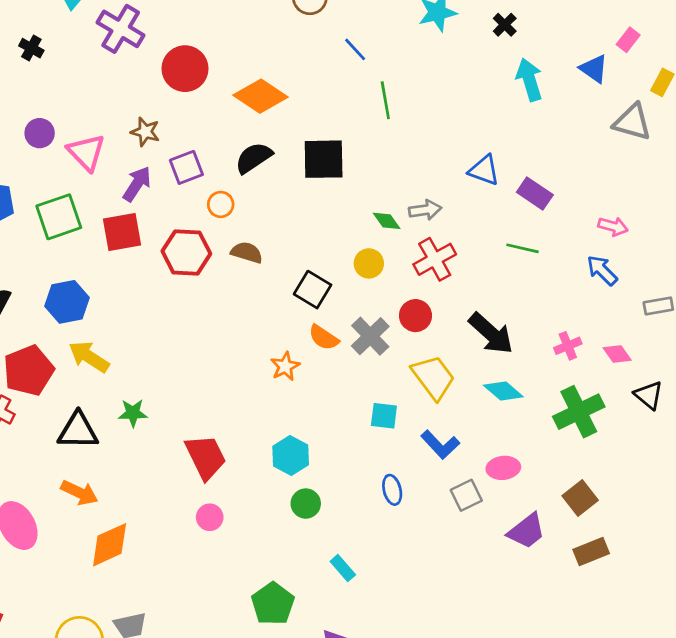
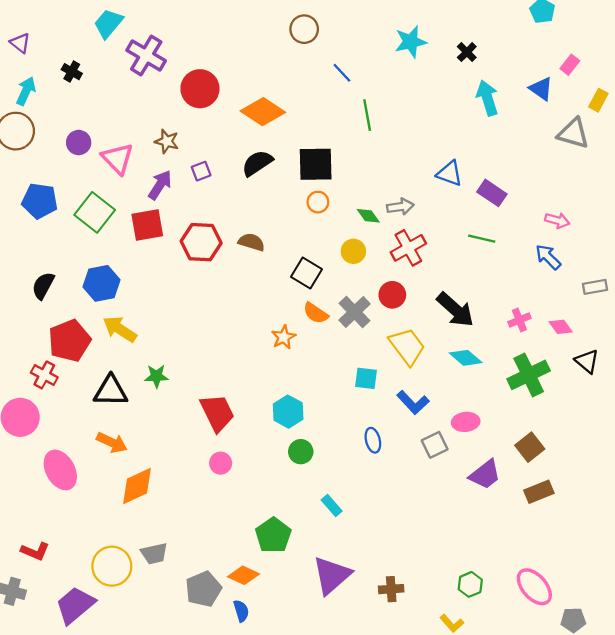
purple square: (186, 167) -> (201, 171), size x0.7
orange circle: (221, 204) -> (318, 202), moved
green square: (59, 217) -> (95, 212), turned -33

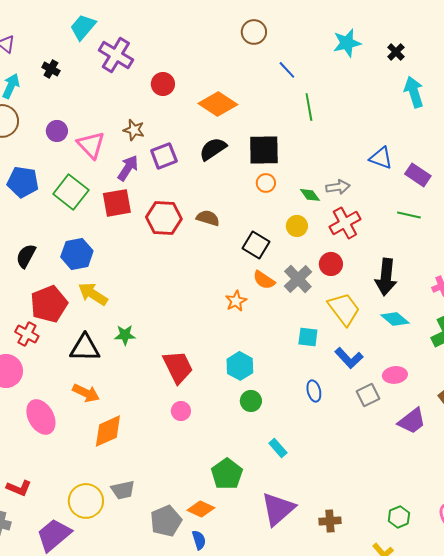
red circle: (200, 89) -> (163, 84), size x0.7
purple square: (201, 171) -> (164, 156), size x1.5
black arrow: (455, 310) -> (386, 277), turned 54

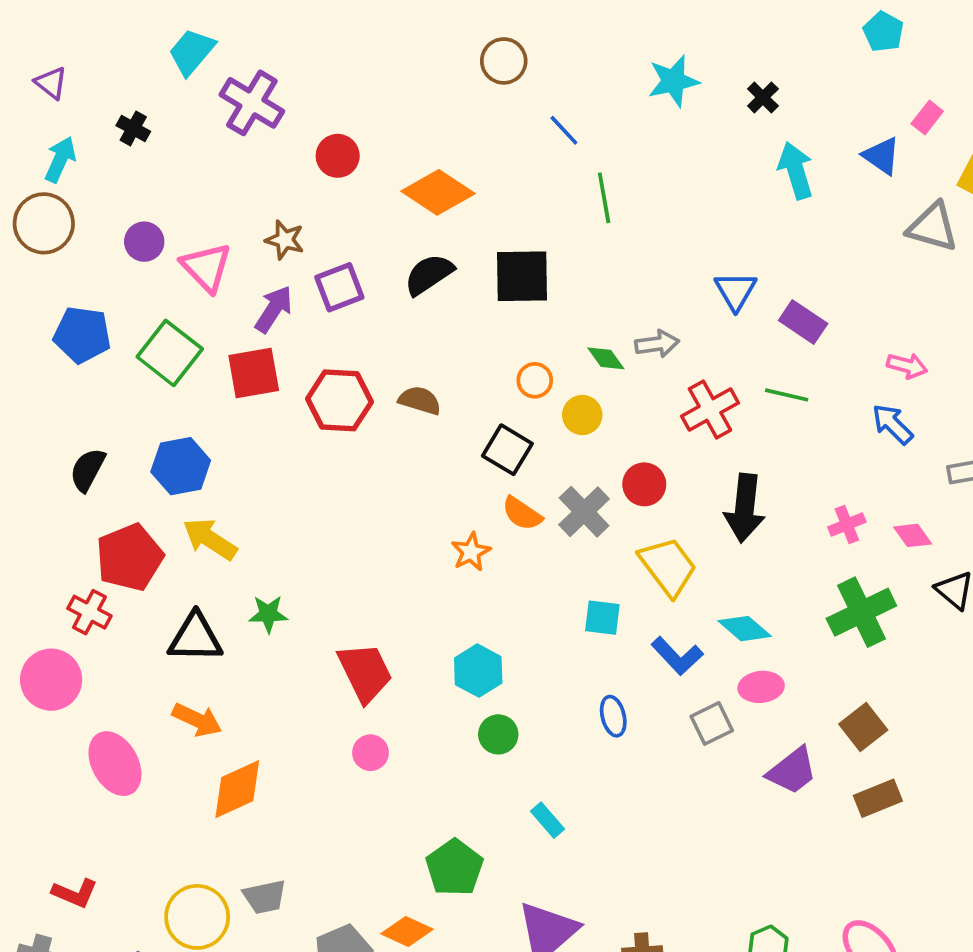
blue triangle: (381, 158) -> (736, 291), turned 40
orange circle: (266, 183) -> (535, 380), moved
red cross: (345, 223) -> (710, 410), moved
cyan diamond: (395, 319) -> (745, 629), moved

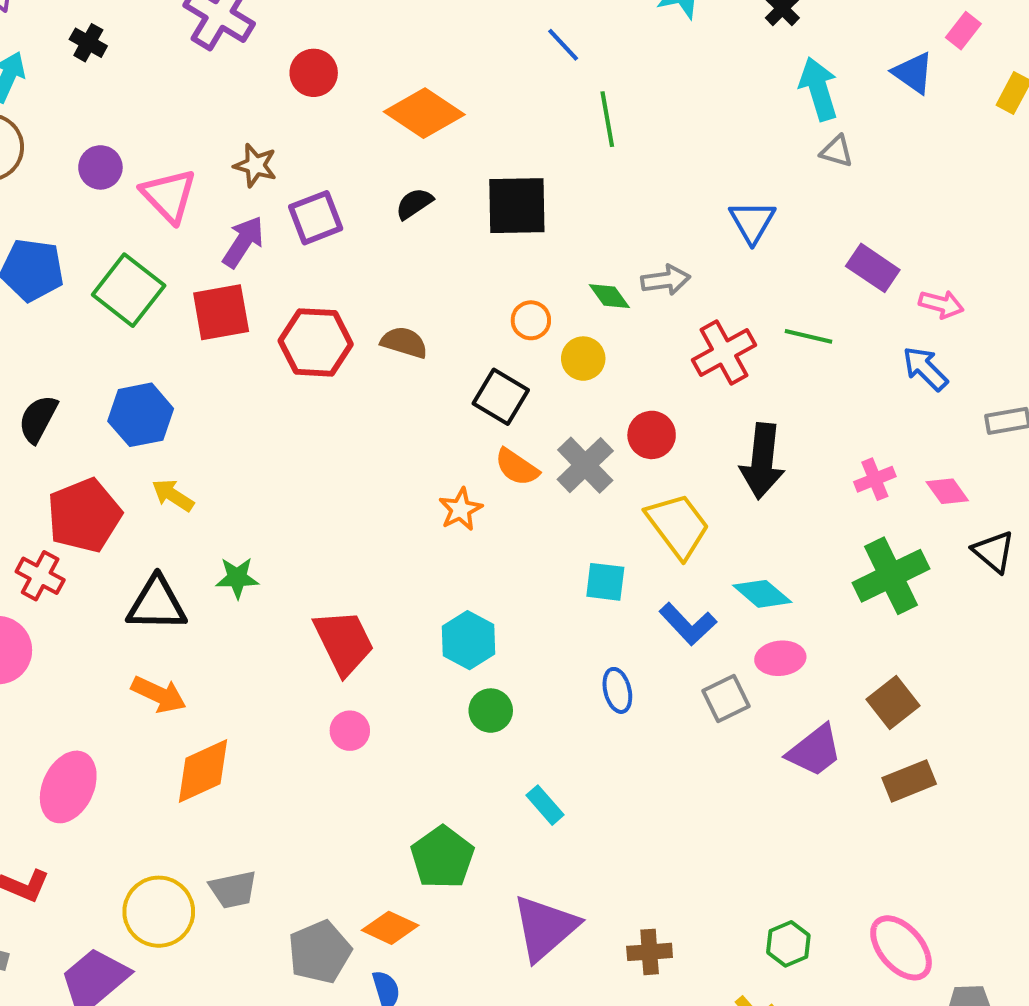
gray triangle: (933, 227) -> (837, 151), moved, size x0.6
black semicircle: (429, 274) -> (414, 204), size x0.7
purple rectangle: (803, 322) -> (873, 268), moved
yellow arrow: (210, 539) -> (173, 495), size x0.7
pink ellipse: (115, 764) -> (68, 787), moved, turned 54

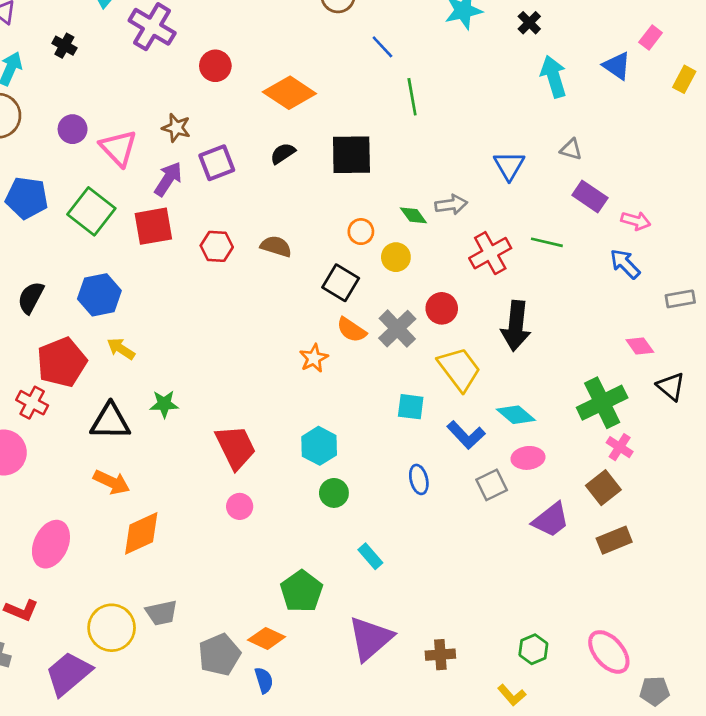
gray triangle: (837, 151) -> (571, 149), moved
red hexagon: (316, 342) -> (217, 246), size x0.7
pink cross: (875, 479) -> (620, 447), moved, turned -35

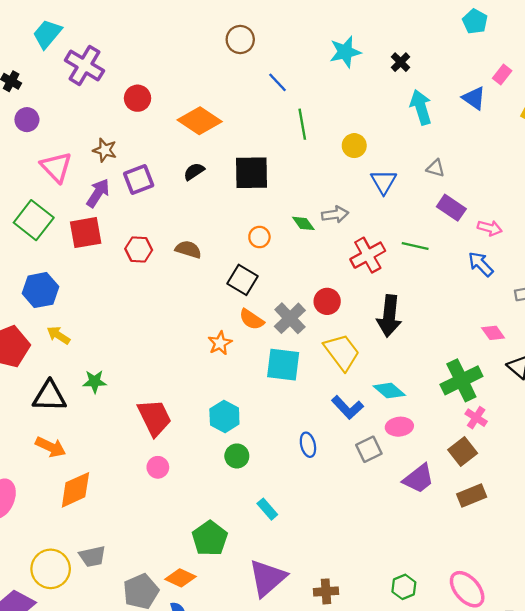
purple circle: (73, 129) -> (27, 120), moved
yellow circle: (396, 257) -> (354, 146), moved
cyan square: (411, 407) -> (283, 365), moved, size x1.5

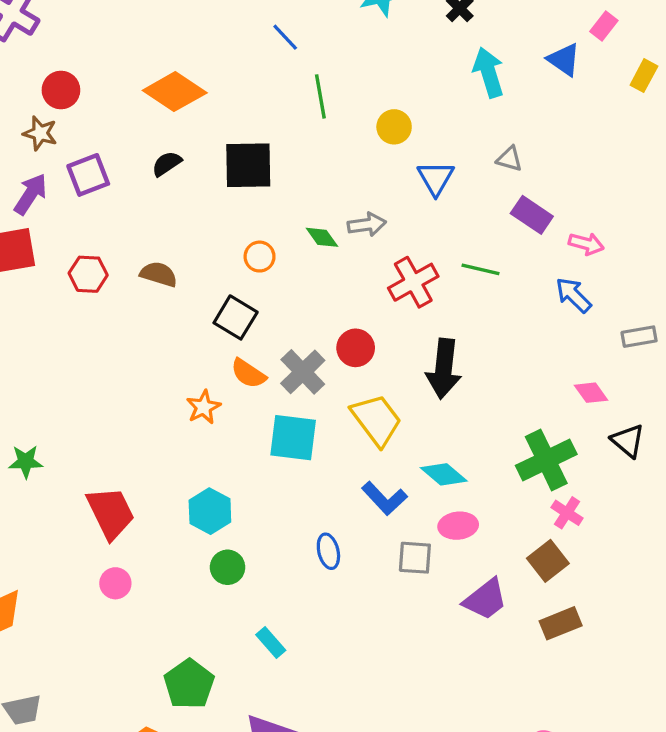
red circle: (138, 98) -> (61, 90), moved
gray square: (369, 449) -> (415, 558), turned 30

